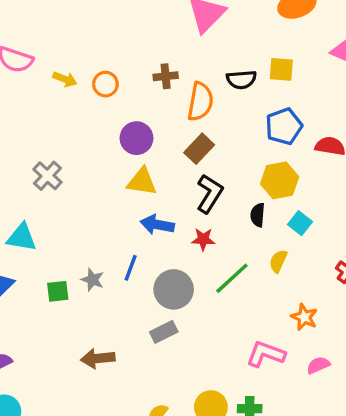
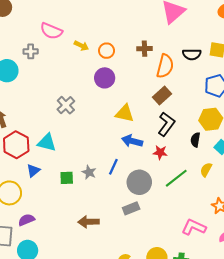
purple circle: (136, 138) -> (105, 78), moved

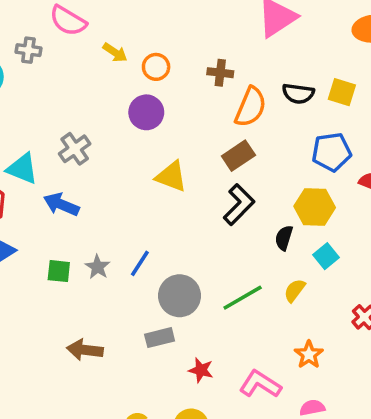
blue arrow: (132, 141) -> (61, 204), moved
cyan triangle: (47, 143) -> (22, 169), moved
red star: (160, 152) -> (201, 370), moved

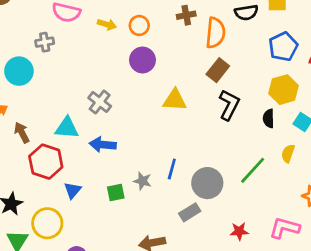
gray rectangle: (160, 338) -> (190, 212), moved

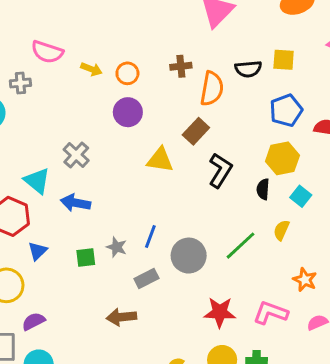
brown rectangle: (218, 70) -> (196, 131), moved
cyan triangle: (67, 128) -> (37, 181), turned 30
gray rectangle: (190, 212) -> (146, 279), moved
red star: (239, 231) -> (220, 312), size x1.5

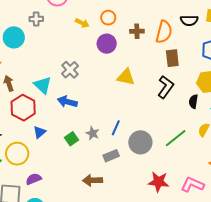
brown cross: (181, 66) -> (137, 31), moved
yellow arrow: (91, 69) -> (82, 23), moved
brown rectangle: (196, 131) -> (172, 58), moved, turned -54
green square: (86, 258) -> (71, 139), turned -32

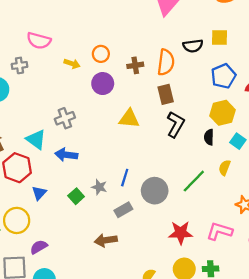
brown rectangle: (172, 58) -> (166, 94), moved
gray cross: (70, 70) -> (65, 118), turned 30

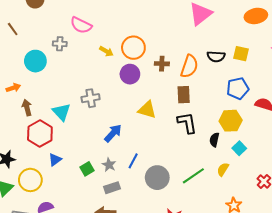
orange circle: (101, 54) -> (133, 48), size x1.5
black L-shape: (176, 124) -> (187, 123), turned -50
blue arrow: (66, 155) -> (113, 133), moved, turned 114
gray rectangle: (123, 210) -> (112, 188), moved

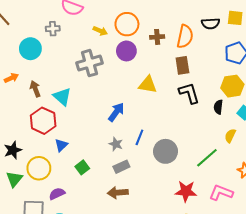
gray cross: (91, 98) -> (90, 63), moved, size x1.4
brown arrow: (27, 108) -> (35, 89), moved
green square: (87, 169) -> (82, 167), moved
green line: (193, 176) -> (207, 158), moved

